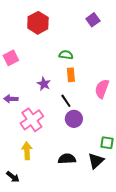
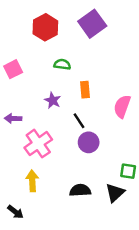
purple square: (93, 20) -> (92, 24), moved, size x1.6
green semicircle: (66, 55) -> (62, 64), moved

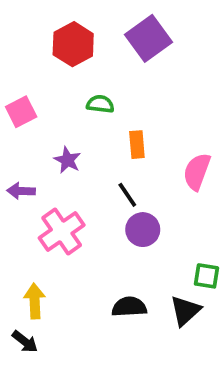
purple star: (53, 100) -> (67, 160), moved
yellow arrow: (32, 181) -> (35, 301), moved

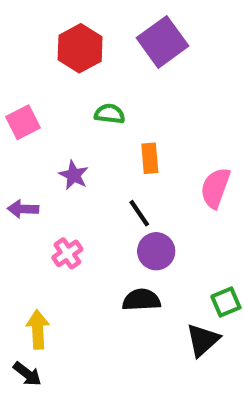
pink cross: (62, 232) -> (67, 253), size x0.6
green square: (206, 276) -> (226, 302), turned -32
black semicircle: (129, 307) -> (141, 300), moved

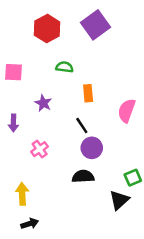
pink square: (23, 122) -> (14, 72), turned 30
purple arrow: (23, 209) -> (14, 123), turned -91
black arrow: (27, 374) -> (30, 224), moved, turned -56

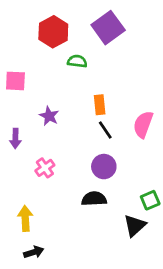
green semicircle: (64, 67) -> (77, 61), moved
black line: (82, 125) -> (105, 130), moved

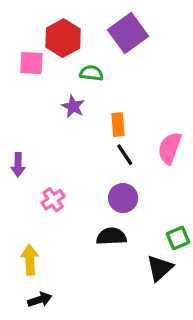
pink square: (15, 81) -> (31, 63), moved
purple star: (49, 116) -> (73, 106), moved

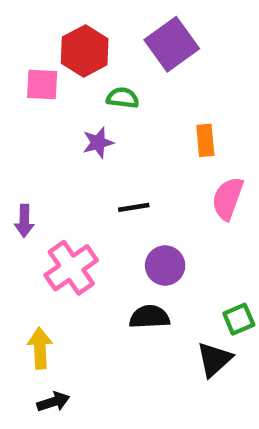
purple star: (73, 106) -> (98, 143), turned 30
orange rectangle: (118, 125) -> (205, 140), moved
black line: (125, 155) -> (134, 207), moved, turned -65
pink cross: (53, 200) -> (71, 268), size x1.6

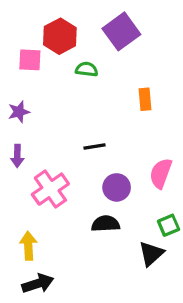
purple star: (98, 143) -> (19, 112), moved
pink semicircle: (228, 198) -> (161, 173), moved
black arrow: (53, 402) -> (38, 284), size x1.4

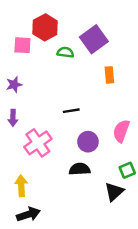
purple square: (121, 31) -> (94, 39), moved

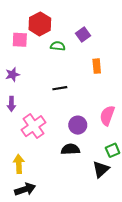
purple square: (94, 39) -> (83, 34), size x0.6
black line: (71, 111) -> (60, 88), moved

